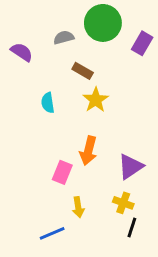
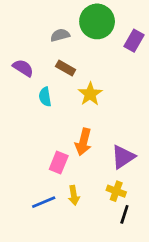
purple semicircle: (22, 52) -> (23, 68), moved
brown rectangle: (83, 71) -> (66, 68), moved
blue line: (52, 233) -> (44, 202), moved

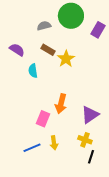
yellow star: (90, 94) -> (66, 59), moved

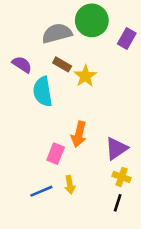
gray semicircle: (44, 26) -> (57, 33), size x1.6
cyan semicircle: (33, 71) -> (43, 92), size x1.6
yellow cross: (85, 140) -> (122, 177), moved

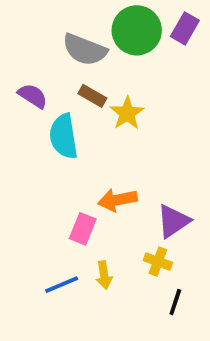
gray semicircle: (57, 33) -> (85, 50), turned -144
purple rectangle: (127, 39) -> (185, 28), moved
orange arrow: (79, 134) -> (117, 200), turned 65
yellow cross: (122, 177) -> (158, 262), moved

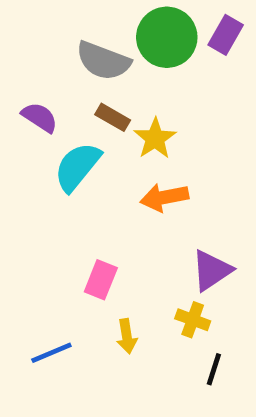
cyan semicircle: (64, 136) -> (77, 167), turned 48
orange arrow: (117, 200) -> (164, 197), moved
blue line: (62, 285) -> (51, 353), moved

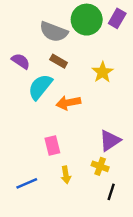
yellow star: (155, 138) -> (103, 72), moved
orange arrow: (164, 197) -> (68, 103), moved
pink rectangle: (101, 280) -> (52, 145), turned -36

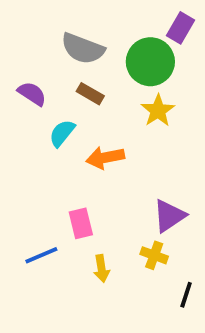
green circle: (87, 20) -> (150, 62), moved
cyan semicircle: (40, 87) -> (62, 133), size x0.7
blue line: (27, 183) -> (41, 255), moved
black line: (111, 192) -> (186, 295), moved

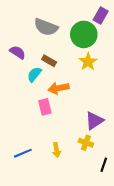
brown rectangle: (90, 94) -> (49, 61), moved
pink rectangle: (81, 223) -> (45, 107), moved
blue line: (41, 255) -> (23, 153), moved

